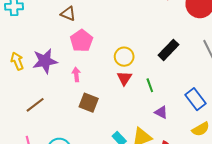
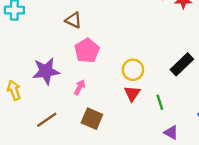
yellow arrow: (17, 61) -> (14, 90), moved
pink arrow: (76, 74) -> (80, 87), turned 32
brown line: (35, 105) -> (47, 120), moved

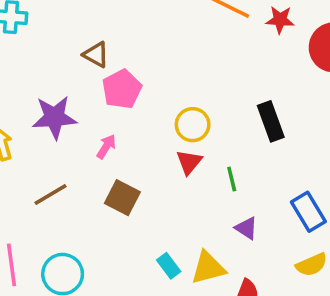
brown triangle: (73, 20) -> (96, 55), moved
black rectangle: (182, 64) -> (271, 121), turned -70

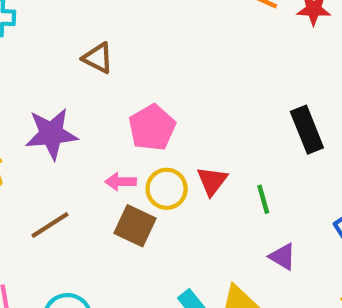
pink pentagon: (122, 89) -> (152, 128), moved
yellow circle: (193, 125) -> (167, 189), moved
pink arrow: (106, 147) -> (121, 182), moved, turned -120

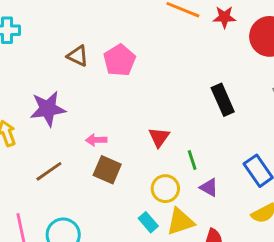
pink pentagon: (152, 128) -> (120, 60), moved
yellow circle: (167, 189) -> (165, 189), moved
green line: (263, 199) -> (192, 160), moved

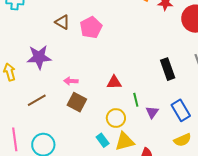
black rectangle: (223, 100) -> (168, 69), moved
red triangle: (159, 137) -> (114, 82), turned 49
purple triangle: (209, 187) -> (152, 112), moved, turned 32

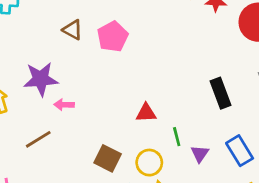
pink arrow: (71, 81) -> (64, 105), moved
brown square: (77, 102) -> (108, 158), moved

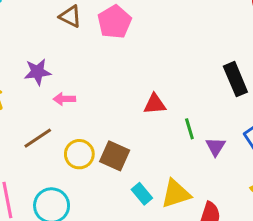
purple star: (41, 79) -> (38, 72), size x0.7
yellow circle: (149, 163) -> (79, 154), moved

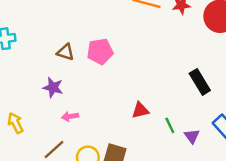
pink pentagon: (114, 22) -> (100, 51), turned 30
purple star: (38, 72) -> (53, 87), moved, turned 30

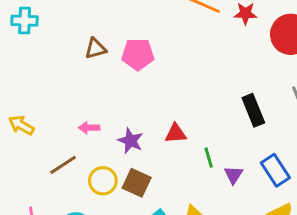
brown triangle: (65, 52) -> (96, 49), turned -42
purple star: (53, 87) -> (131, 141), moved
yellow arrow: (15, 123) -> (21, 125), turned -42

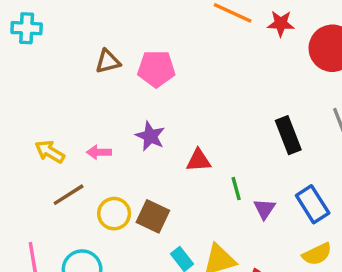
yellow arrow: (21, 125) -> (50, 152), moved
purple star: (131, 141) -> (150, 136), moved

